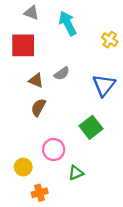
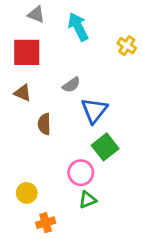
brown triangle: (36, 81) -> (23, 93), moved
blue triangle: (104, 85) -> (94, 110), moved
brown semicircle: (38, 107) -> (44, 124), turned -30
pink circle: (54, 149) -> (81, 173), moved

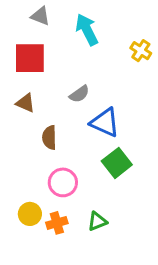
blue triangle: (94, 110) -> (105, 123), turned -44
pink circle: (81, 173) -> (63, 182), moved
orange cross: (46, 223) -> (57, 223), moved

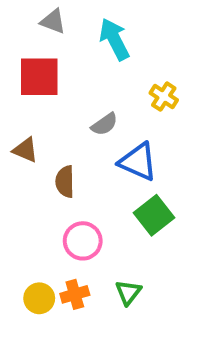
yellow cross: (141, 51) -> (164, 97), moved
brown triangle: (25, 103) -> (25, 150), moved
yellow circle: (30, 214) -> (39, 298), moved
green triangle: (97, 221) -> (128, 292), turned -30

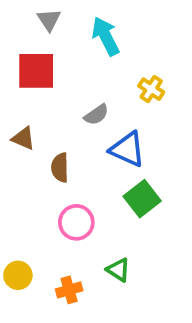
gray triangle: (53, 21) -> (49, 20), turned 35
green triangle: (128, 292) -> (118, 270), turned -35
orange cross: (75, 294) -> (69, 290), moved
yellow circle: (39, 298) -> (18, 275), moved

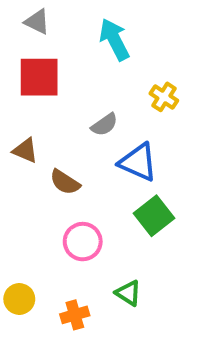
gray triangle: (49, 20) -> (37, 22), moved, turned -30
brown semicircle: (60, 168) -> (65, 182), turned -56

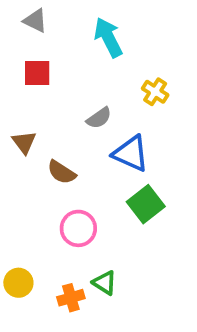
red square: (39, 77) -> (37, 73), size x0.7
brown triangle: (25, 150) -> (24, 142), turned 30
green triangle: (128, 293) -> (105, 283), moved

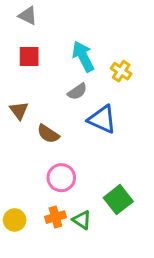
cyan arrow: (108, 37) -> (83, 57), moved
green square: (146, 204) -> (118, 200), moved
orange cross: (71, 298) -> (55, 217), moved

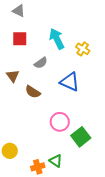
gray semicircle: (77, 92) -> (41, 63), moved
pink circle: (61, 178) -> (60, 122), moved
orange cross: (55, 217) -> (38, 167), moved
green triangle: (82, 220) -> (56, 161), moved

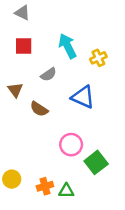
yellow cross: (83, 49) -> (98, 58), turned 32
green triangle: (56, 161) -> (66, 191), turned -32
orange cross: (38, 167) -> (45, 186), moved

